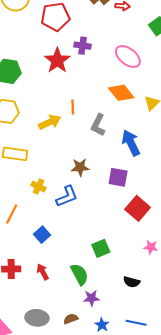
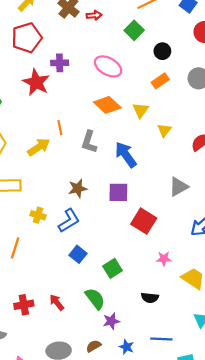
blue square: (42, 235) -> (78, 254), moved

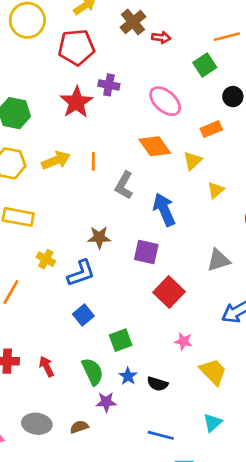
orange rectangle: (160, 81) -> (211, 129), moved
yellow arrow: (39, 147) -> (56, 160), moved
blue star: (127, 347) -> (128, 376), moved

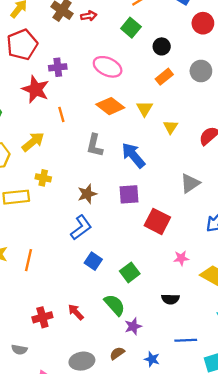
orange rectangle: (211, 129) -> (164, 77), moved
orange line: (93, 161) -> (61, 114), moved
yellow cross: (46, 259) -> (43, 178), moved
blue star: (128, 376) -> (152, 359), moved

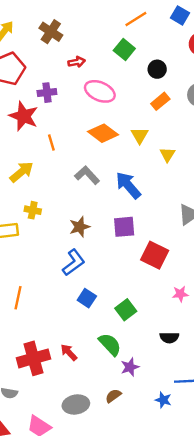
red arrow: (89, 16) -> (77, 62), moved
gray L-shape: (95, 145) -> (87, 175), turned 125
red cross: (42, 317) -> (33, 358), size x1.5
blue star: (152, 359) -> (163, 400), moved

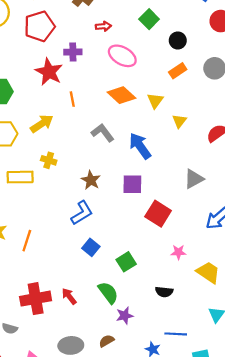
brown star: (80, 227) -> (91, 180), turned -30

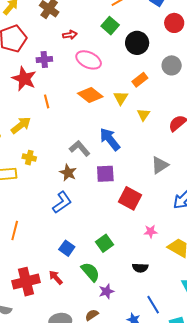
black circle: (178, 40) -> (137, 43), size x1.5
orange rectangle: (178, 71) -> (140, 80), moved
gray L-shape: (103, 133) -> (80, 148), moved
blue square: (91, 247) -> (67, 248), moved
blue line: (176, 334) -> (153, 305), turned 60

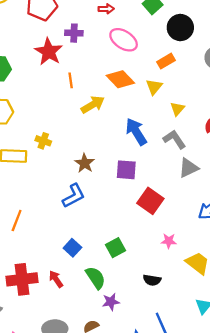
orange rectangle: (140, 80) -> (166, 61), moved
yellow arrow: (21, 125) -> (93, 105), moved
gray L-shape: (80, 148) -> (174, 139), moved

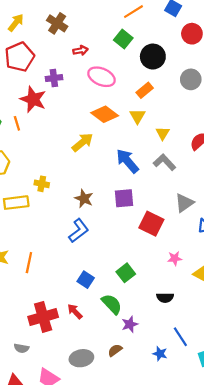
orange line: (71, 80) -> (17, 123), moved
gray triangle: (188, 168) -> (184, 203), moved

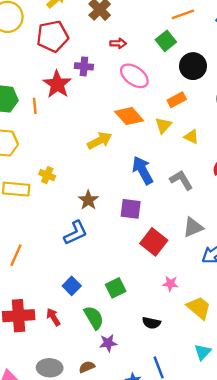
yellow triangle: (163, 133) -> (191, 137), moved, turned -48

